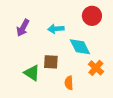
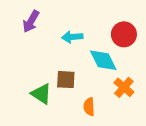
red circle: (92, 16) -> (124, 34), moved
purple arrow: (23, 28) -> (31, 21), moved

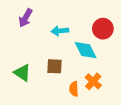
orange cross: (124, 87) -> (93, 81), moved
green triangle: (41, 94) -> (22, 73), moved

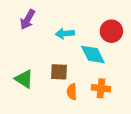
orange cross: (93, 81) -> (101, 88), turned -35
orange semicircle: (74, 89) -> (72, 92), moved

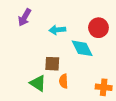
green triangle: (24, 79) -> (38, 83), moved
orange cross: (101, 88) -> (104, 87), moved

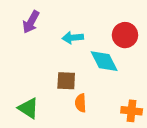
green triangle: (38, 83) -> (28, 108), moved

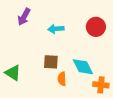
cyan diamond: (104, 61) -> (83, 67), moved
green triangle: (28, 108) -> (13, 73), moved

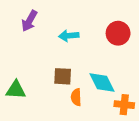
green triangle: (13, 73) -> (16, 90), turned -30

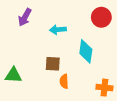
red circle: (118, 33) -> (101, 17), moved
cyan diamond: (102, 82) -> (86, 51), moved, turned 35

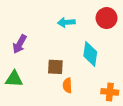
purple arrow: (25, 17) -> (20, 44), moved
cyan arrow: (58, 30) -> (66, 22), moved

